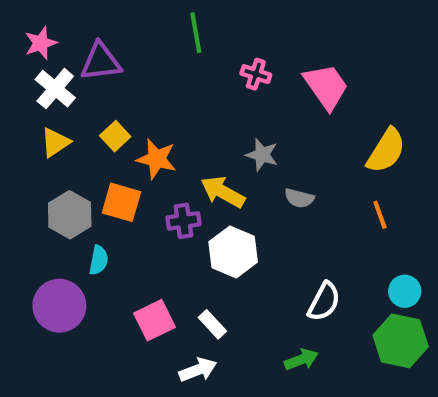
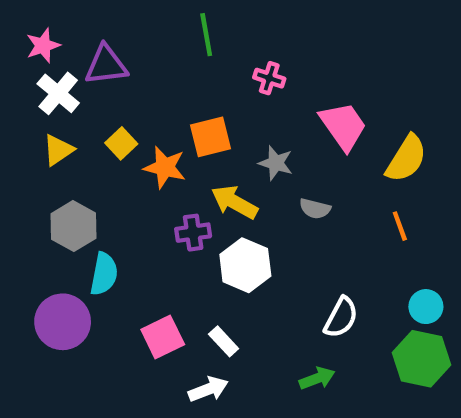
pink trapezoid: (326, 87) -> (343, 126), moved
orange square: (121, 202) -> (211, 137), moved, turned -30
cyan semicircle: (99, 260) -> (104, 274), size x1.4

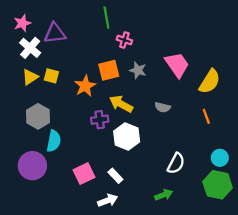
pink cross: (269, 78) -> (124, 40), moved
yellow square: (121, 143) -> (51, 76), moved, turned -32
gray star: (276, 163) -> (138, 70), moved
orange star: (165, 167) -> (85, 86), turned 30

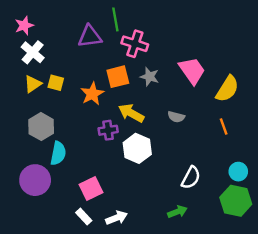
purple triangle: (55, 33) -> (90, 37), moved
pink cross: (124, 40) -> (135, 44), size x1.5
white rectangle: (115, 176) -> (84, 217), moved

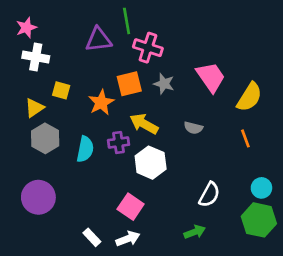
white cross: (33, 52) -> (36, 57), turned -30
yellow triangle: (33, 84) -> (34, 108), moved
cyan semicircle: (58, 153) -> (85, 149), moved
pink square: (91, 189) -> (131, 207), moved, turned -30

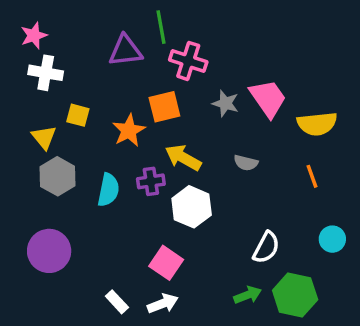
gray star: (164, 84) -> (225, 103), moved
yellow semicircle: (249, 97) -> (317, 124), turned 52
yellow triangle: (34, 108) -> (44, 137), turned -35
green hexagon: (259, 220) -> (295, 295), moved

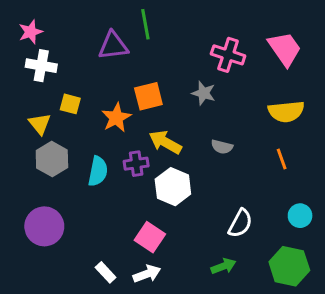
pink cross: (188, 61) -> (228, 55), moved
pink trapezoid: (268, 98) -> (285, 49), moved
green hexagon: (295, 295) -> (289, 266), moved

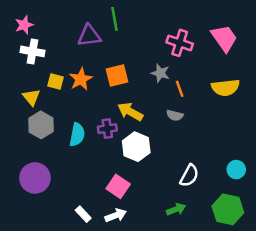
orange star: (116, 118) -> (81, 79), moved
orange line: (282, 159) -> (180, 89), moved

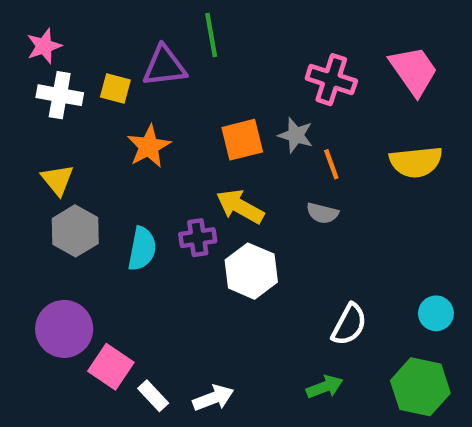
orange square: (117, 76) -> (242, 140), moved
yellow square: (55, 82) -> (115, 88), moved
pink square: (118, 186) -> (111, 367), moved

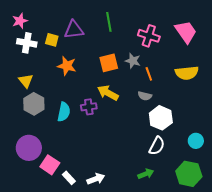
green line: (211, 35) -> (109, 22), moved
orange star: (149, 146) -> (67, 66), turned -30
white hexagon: (251, 271) -> (161, 118), moved

